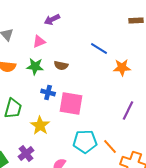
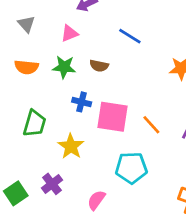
blue line: (99, 48) -> (130, 36), moved
orange line: (110, 146) -> (151, 125), moved

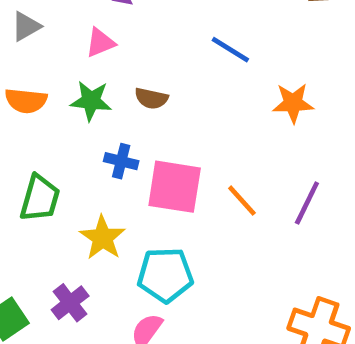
gray triangle: (26, 24) -> (26, 26), turned 42
blue line: (130, 36) -> (230, 50), moved
cyan pentagon: (131, 168) -> (165, 275), moved

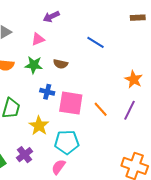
orange star: (293, 103) -> (134, 79), moved, turned 30

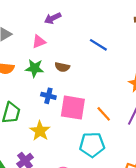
cyan pentagon: (67, 142) -> (92, 145), moved

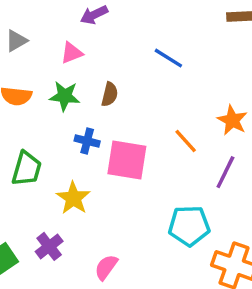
brown semicircle: (62, 67) -> (110, 94), turned -88
orange line: (104, 114) -> (186, 141), moved
cyan pentagon: (92, 145) -> (189, 226), moved

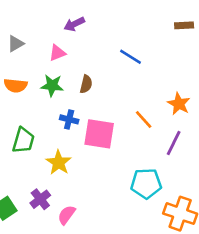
pink semicircle: (106, 267) -> (66, 215), moved

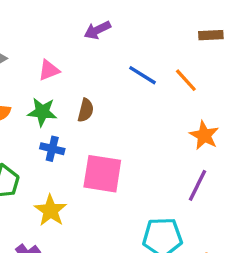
purple arrow: (74, 24) -> (97, 30), moved
blue cross: (69, 119) -> (52, 149), moved
orange line: (144, 119) -> (186, 80), moved

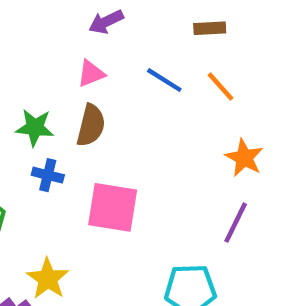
brown rectangle: (211, 35) -> (210, 28), moved
pink triangle: (49, 70) -> (91, 74), moved
brown semicircle: (86, 110) -> (91, 125), size x1.4
yellow star: (51, 210) -> (48, 279), moved

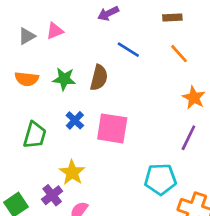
pink triangle: (91, 74) -> (55, 31), moved
blue line: (164, 80) -> (128, 50), moved
blue cross: (48, 175) -> (75, 120), moved, turned 30

